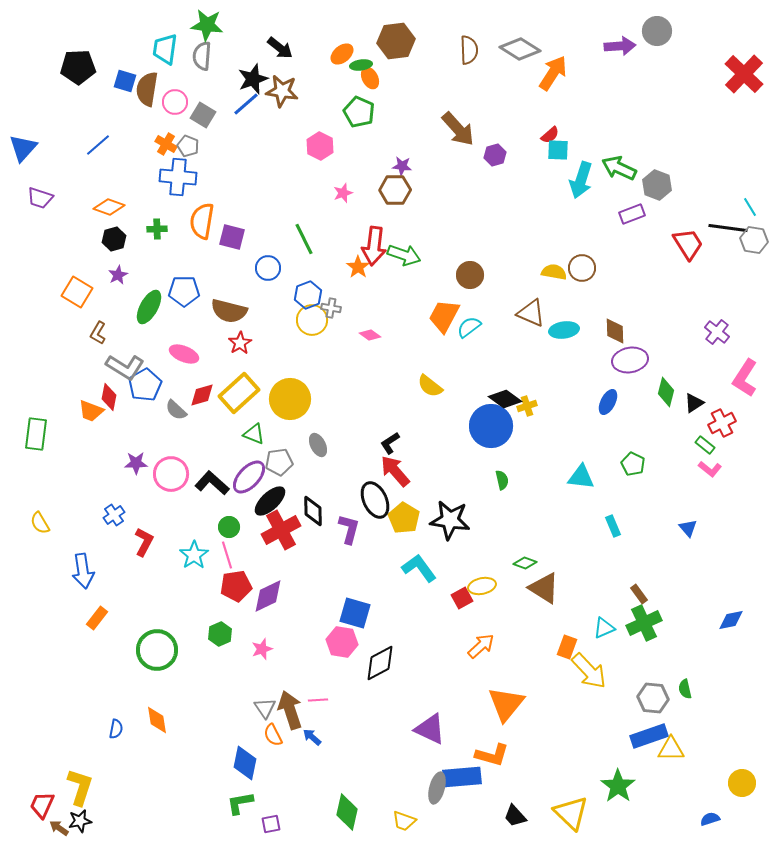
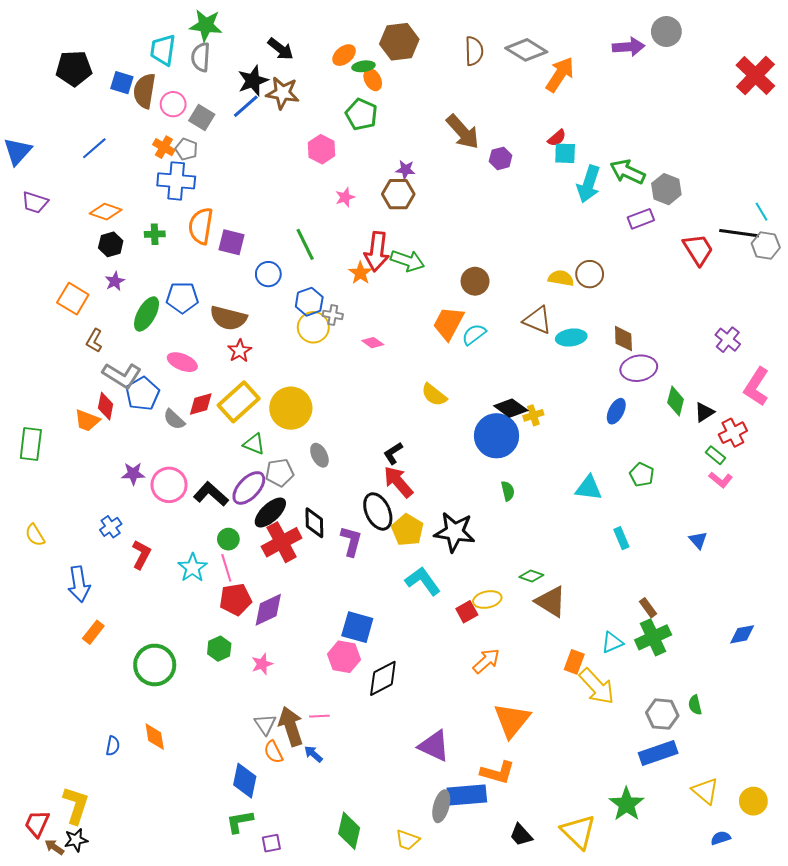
yellow triangle: (671, 749) -> (705, 791), moved, turned 40

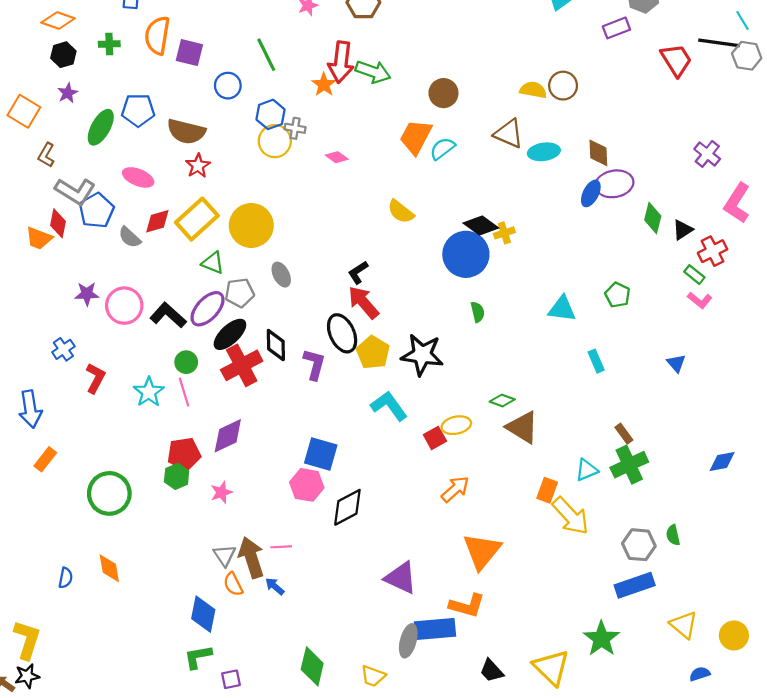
blue ellipse: (616, 411) -> (591, 193), moved
red pentagon: (236, 599) -> (184, 454), moved

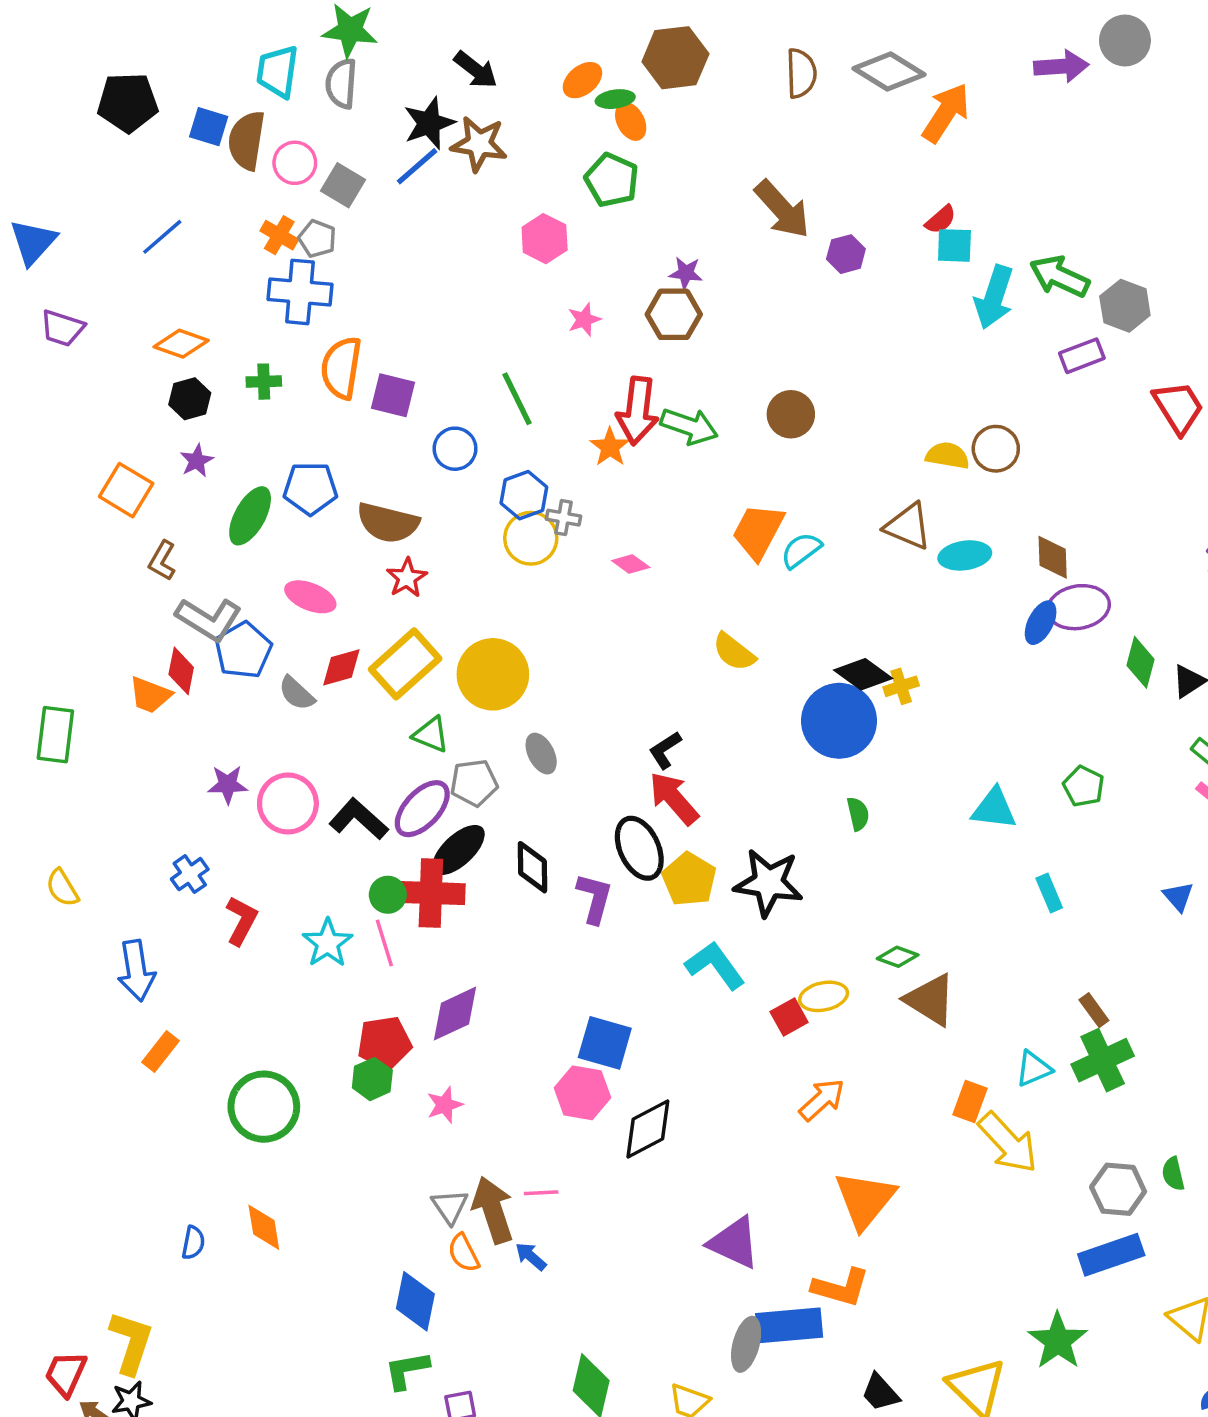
brown circle: (443, 93) -> (791, 414), moved
red cross: (242, 365) -> (431, 893), moved, turned 30

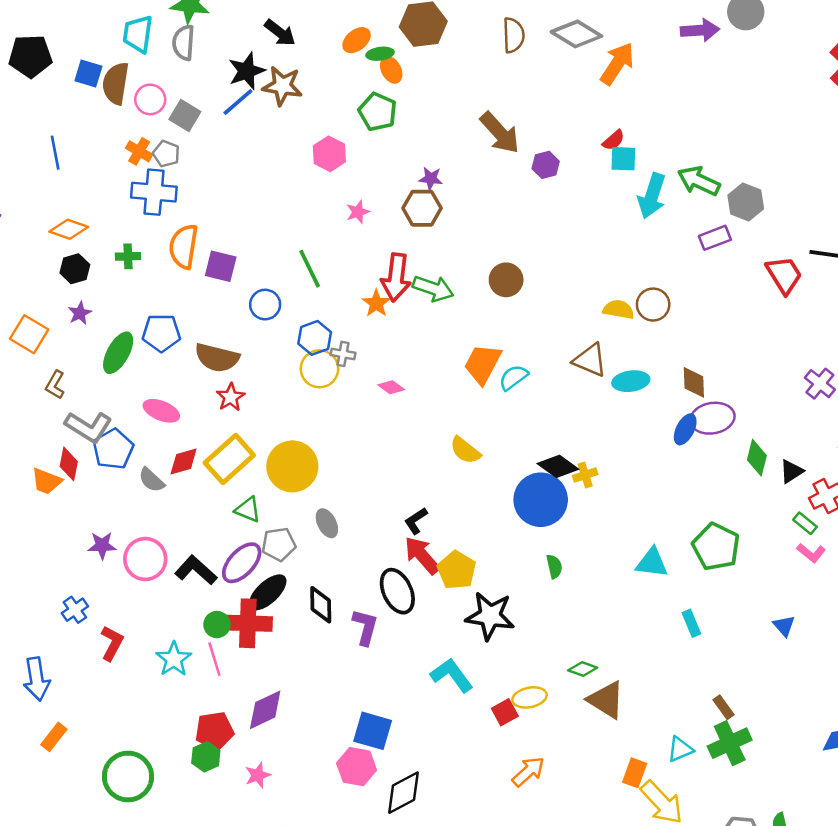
blue line: (162, 237) -> (55, 153), turned -60
green pentagon: (1084, 786) -> (716, 547), size x1.6
yellow pentagon: (689, 879) -> (457, 570), moved

